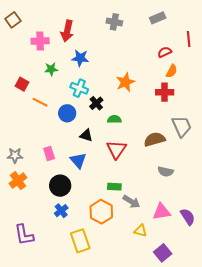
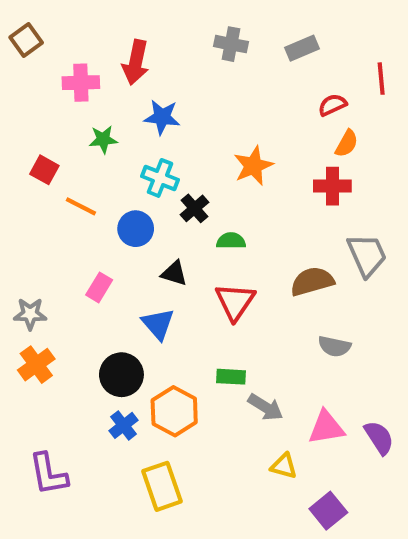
gray rectangle: (158, 18) -> (302, 48), moved
pink rectangle: (49, 153) -> (99, 287), moved, turned 48
orange hexagon: (101, 212) -> (174, 411), moved

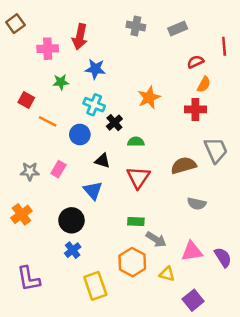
gray star: (30, 314) -> (30, 171), moved
orange hexagon: (174, 411) -> (132, 262), moved

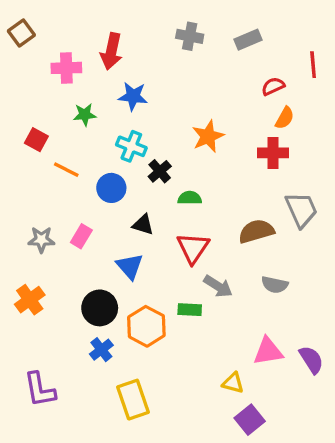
gray arrow: (156, 239) -> (218, 286), moved
orange hexagon: (132, 262) -> (146, 326), moved
purple square: (193, 300) -> (250, 420), moved

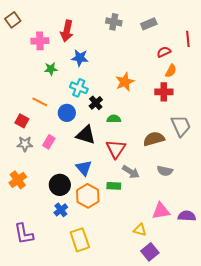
red square: (36, 140) -> (22, 121), moved
black triangle: (143, 225) -> (86, 135), size x1.5
blue triangle: (130, 266) -> (84, 168), moved
purple semicircle: (311, 360) -> (187, 216), turned -54

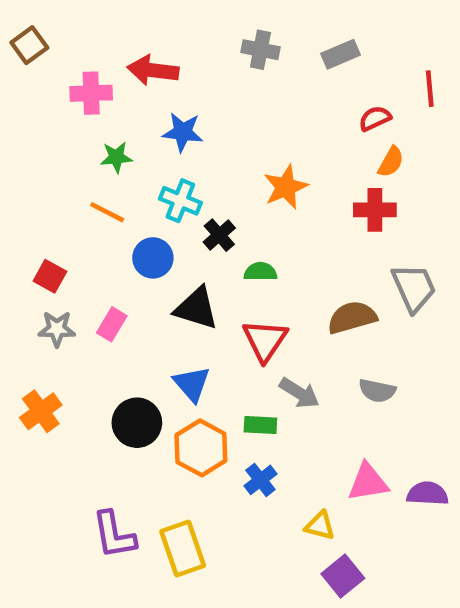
red arrow: (67, 31) -> (153, 70), turned 85
orange line: (40, 102) -> (107, 212), moved
blue cross: (61, 210) -> (260, 480), moved
purple L-shape: (24, 234) -> (114, 535), moved

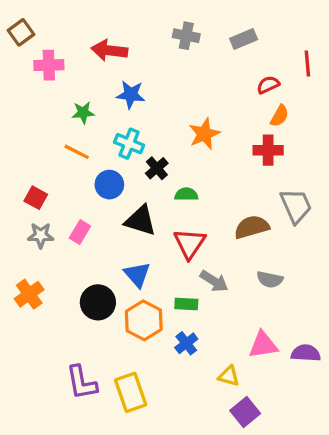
pink cross: (91, 93) -> (49, 65), moved

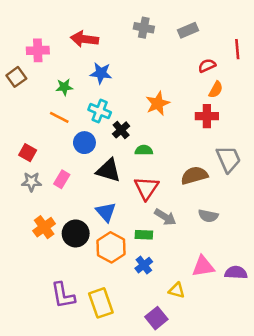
brown square: (21, 32) -> (16, 77), moved
orange cross: (29, 294) -> (44, 227), moved
purple square: (245, 412) -> (156, 318), moved

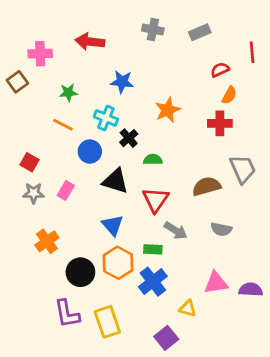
blue star: (101, 73) -> (122, 82), moved
black circle: (76, 233) -> (80, 272), moved
blue cross: (144, 265) -> (153, 282), size x1.5

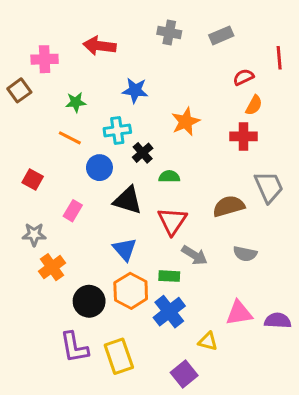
cyan cross: (106, 118) -> (117, 130), turned -30
gray star: (34, 193) -> (34, 234), moved

